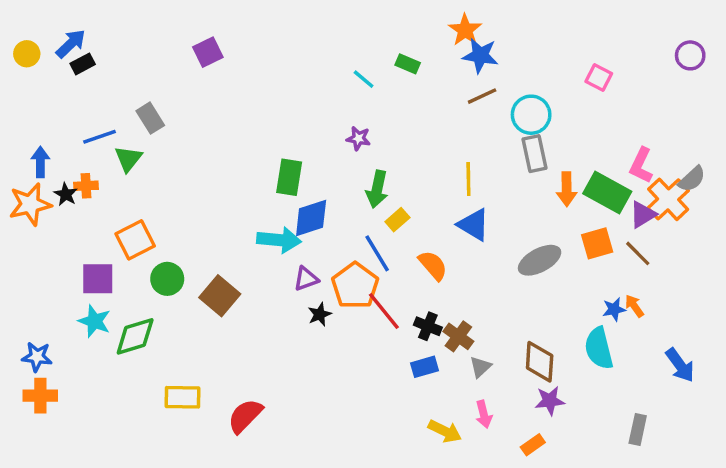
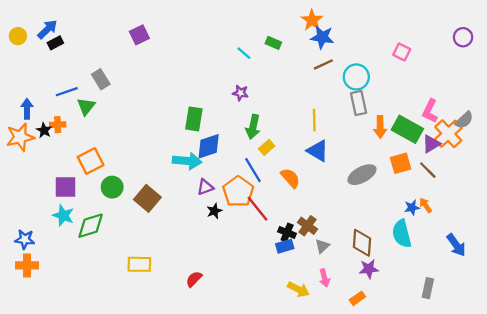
black cross: (428, 326) -> (287, 233), moved
yellow rectangle: (182, 397) -> (139, 264), moved
red semicircle: (245, 416) -> (194, 279), moved, size x0.7

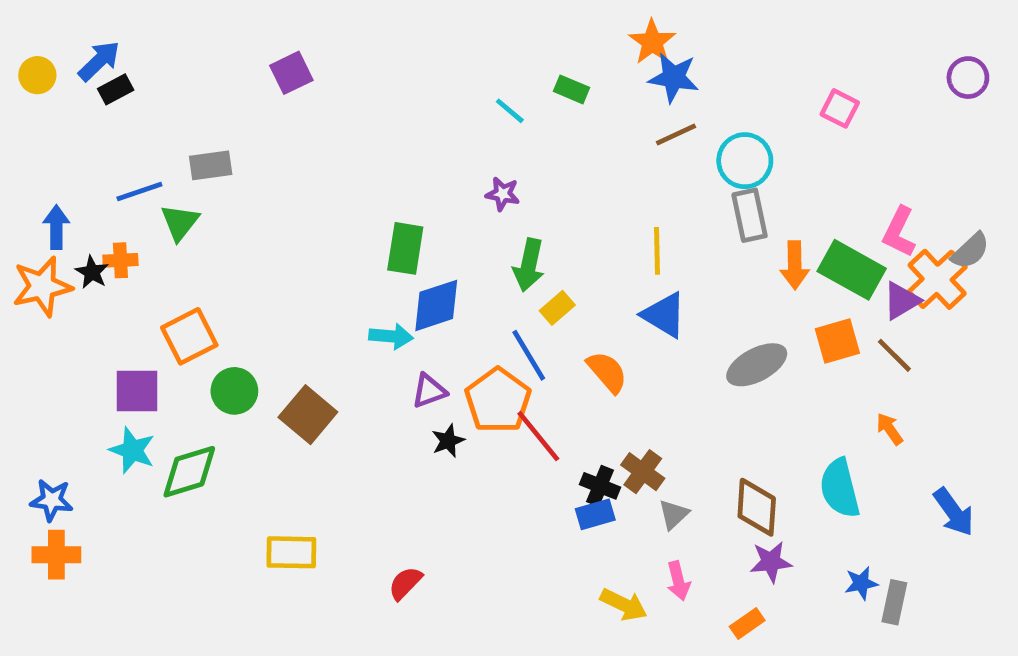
gray rectangle: (101, 79) -> (211, 165), turned -66
cyan arrow: (187, 161) -> (391, 336), size x0.7
blue star: (412, 208) -> (861, 583), moved

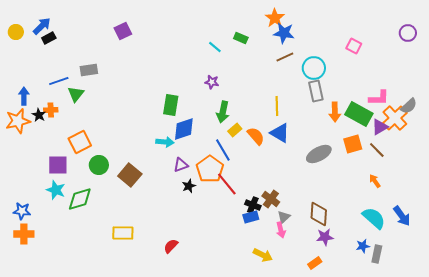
pink L-shape: (899, 232) -> (379, 98), turned -115
orange semicircle: (607, 372) -> (256, 136), moved
cyan semicircle: (840, 488) -> (374, 218), moved, turned 145
pink arrow: (678, 581) -> (281, 230), moved

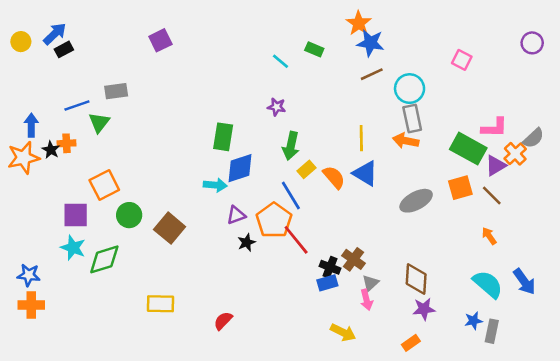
orange arrow: (335, 112) -> (406, 141), moved, turned 102
orange cross: (395, 118) -> (515, 154), size x0.7

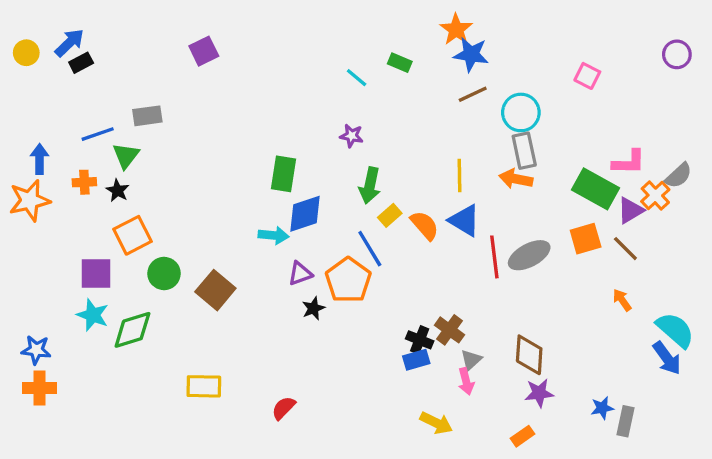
black star: (51, 150) -> (118, 190), moved
red line: (296, 240) -> (494, 257), moved, turned 32
cyan semicircle: (488, 284) -> (675, 330), moved

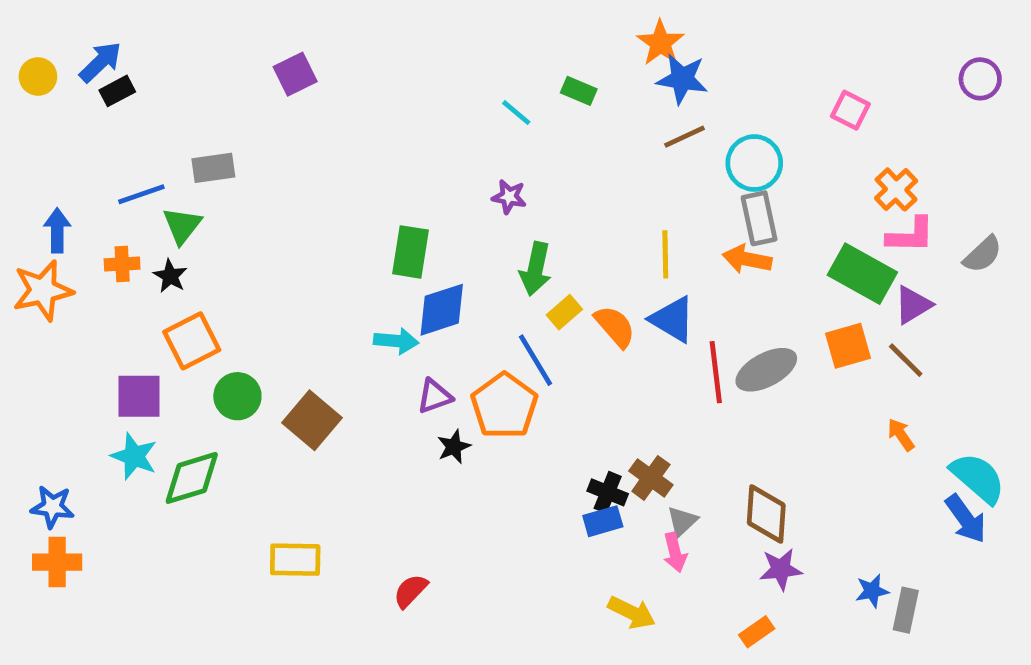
orange cross: (655, 195) -> (896, 189), moved

